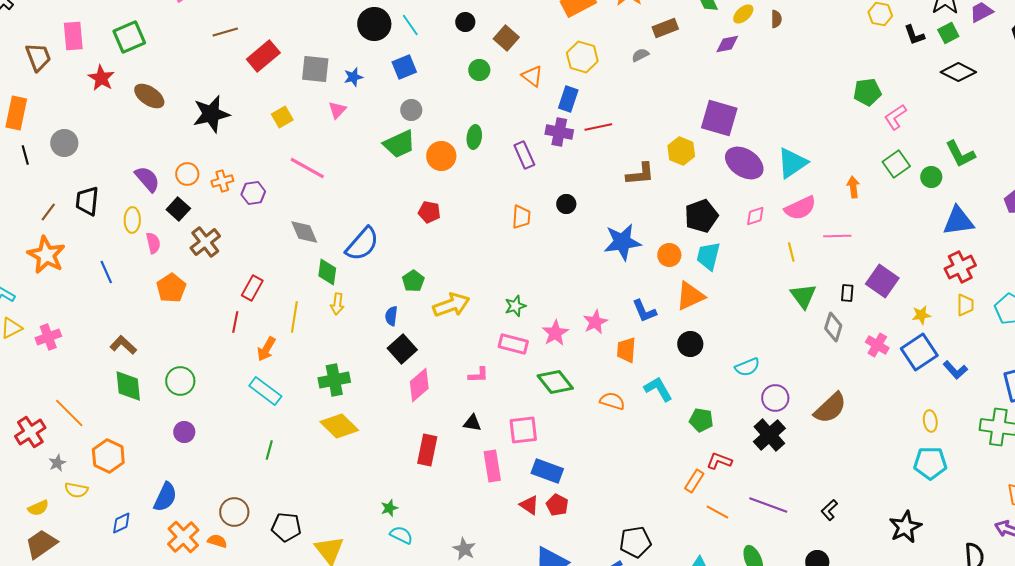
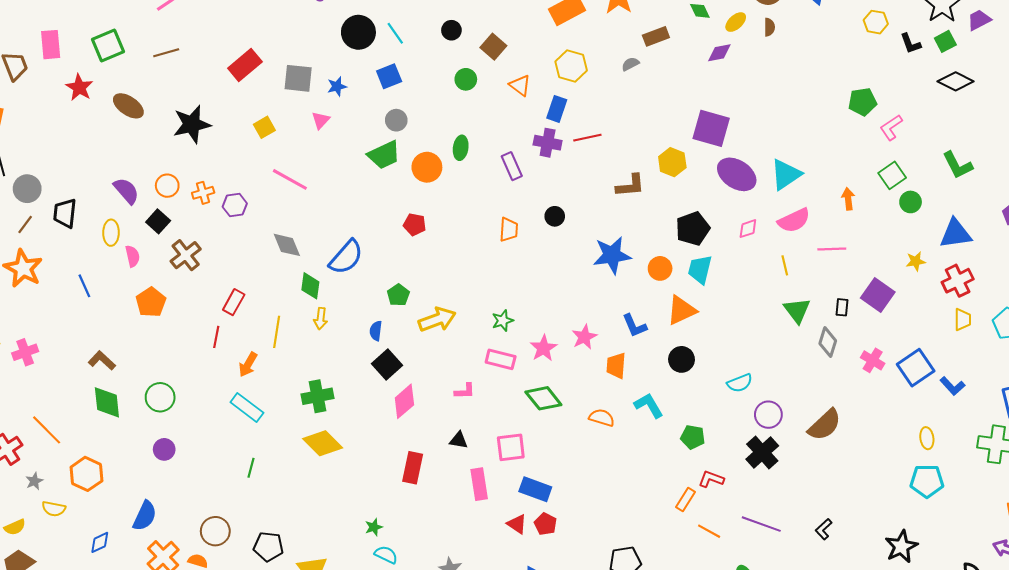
brown line: (225, 32) -> (166, 53), moved
gray circle: (64, 143) -> (27, 189), moved
green circle: (931, 177) -> (911, 202), moved
yellow star: (921, 315) -> (916, 261), moved

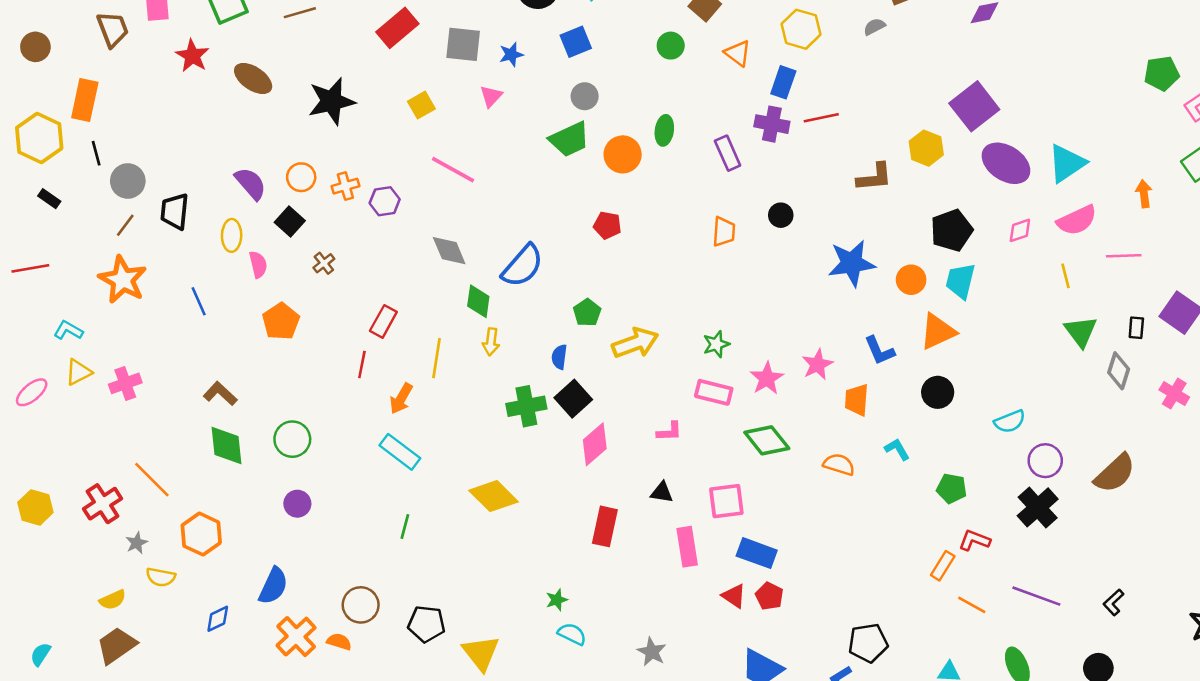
purple square: (711, 128) -> (974, 106), turned 36
brown cross: (186, 255) -> (324, 263), size x0.6
green cross: (318, 396) -> (526, 406), moved
cyan L-shape: (649, 405) -> (897, 449), size x0.7

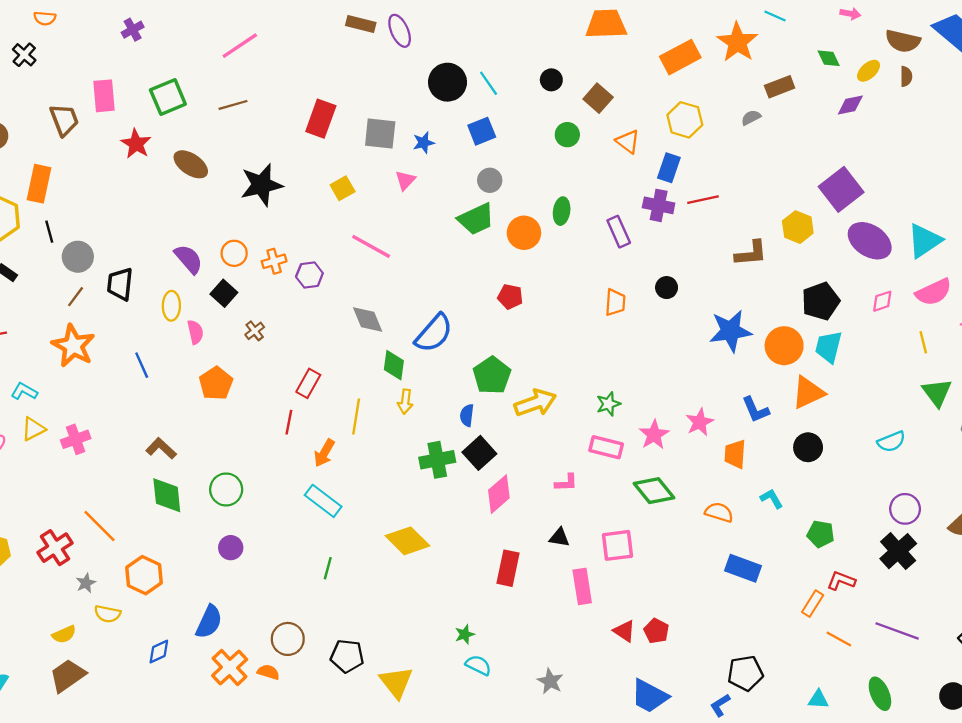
red rectangle: (397, 28) -> (321, 119), turned -30
orange circle: (911, 280) -> (784, 346), size x1.4
green pentagon: (587, 313) -> (492, 375), size x1.5
cyan semicircle: (1010, 421) -> (891, 442), moved
blue rectangle: (757, 553) -> (743, 568), moved

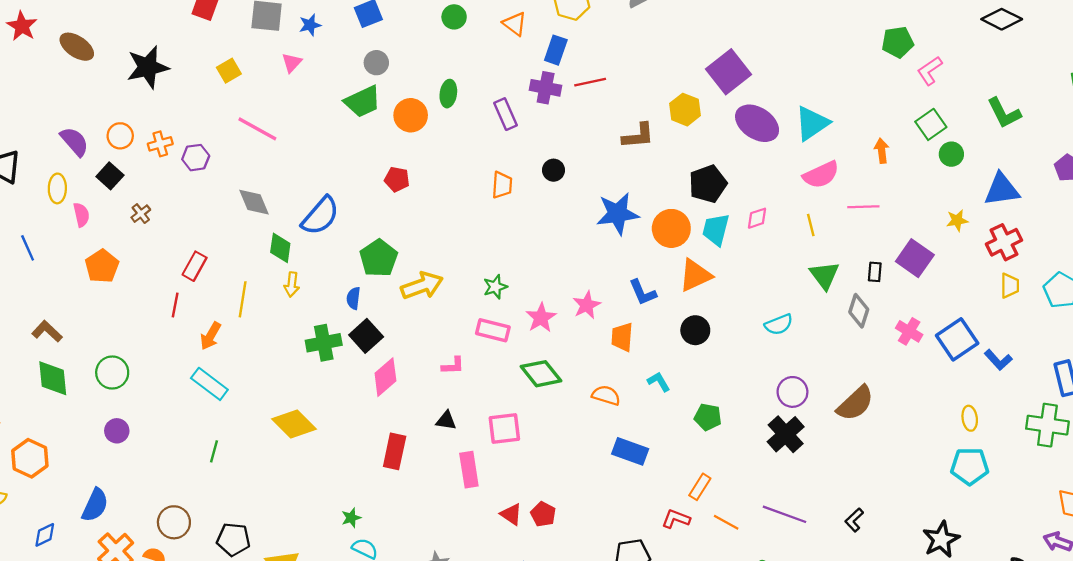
pink diamond: (882, 301) -> (757, 218), moved
red L-shape: (841, 581) -> (676, 519), moved

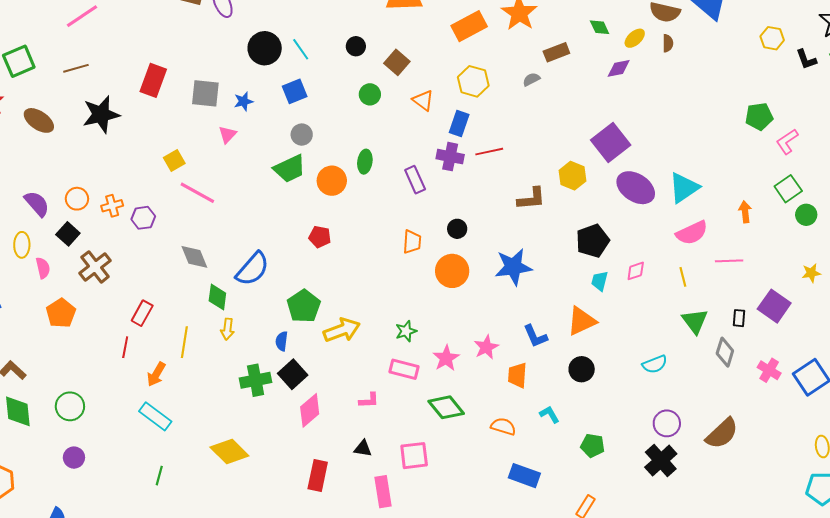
black star: (148, 67) -> (101, 114), moved
yellow square: (229, 71) -> (174, 161), moved
brown cross: (141, 214) -> (95, 267), size x1.8
orange circle: (671, 228) -> (452, 271), moved
cyan trapezoid: (716, 230) -> (600, 281), size x0.7

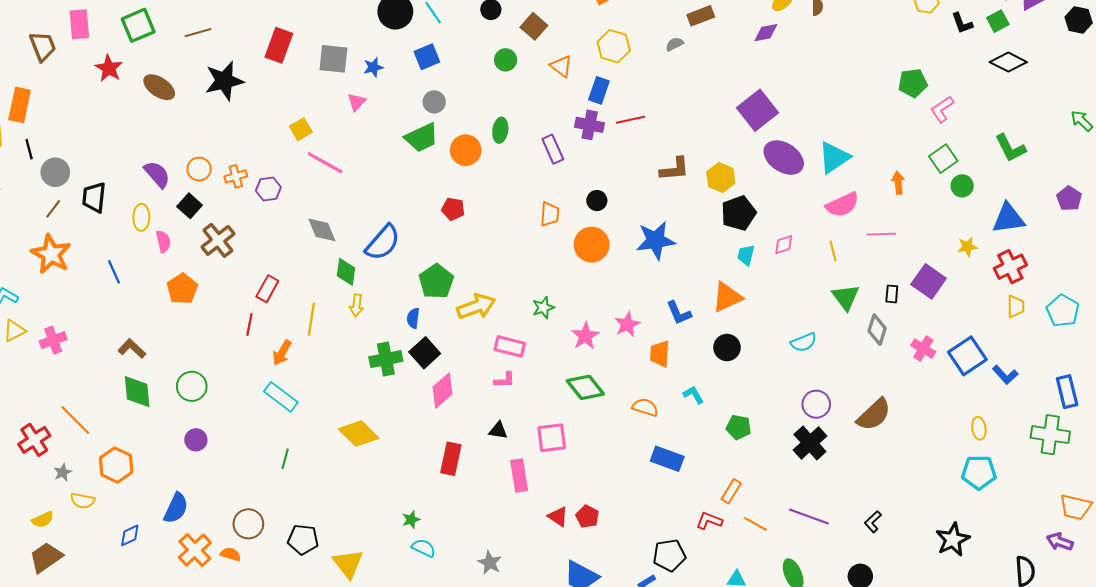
yellow hexagon: (573, 176) -> (721, 177), moved
pink rectangle: (404, 369) -> (510, 346), moved

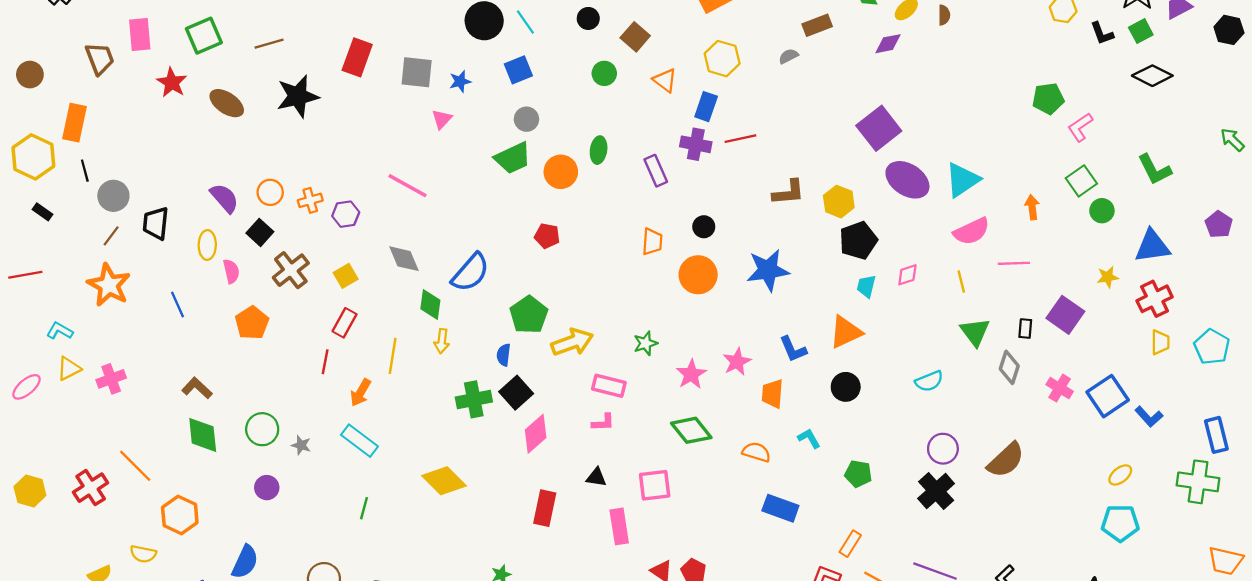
yellow square: (301, 129) -> (346, 276), moved
yellow ellipse: (979, 428) -> (1120, 475), turned 60
gray star: (63, 472) -> (301, 445), moved, turned -30

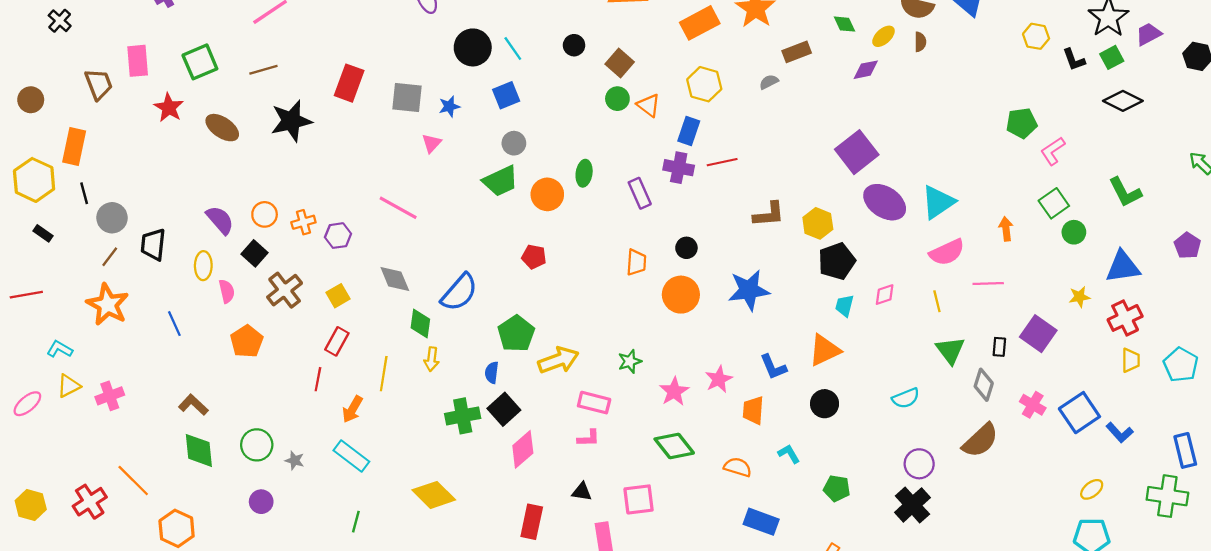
green circle: (604, 73) -> (617, 99), moved
brown semicircle: (1006, 460) -> (980, 440), moved

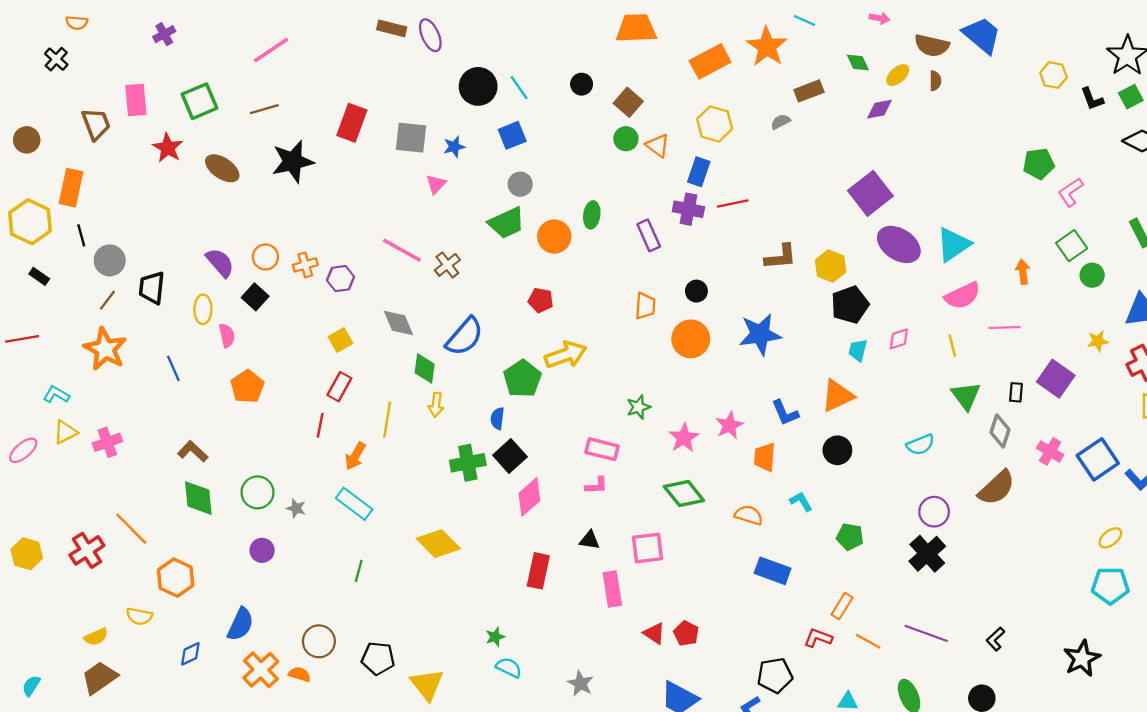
brown cross: (285, 290) -> (447, 265), moved, size x0.7
yellow arrow: (558, 360) -> (566, 355), moved

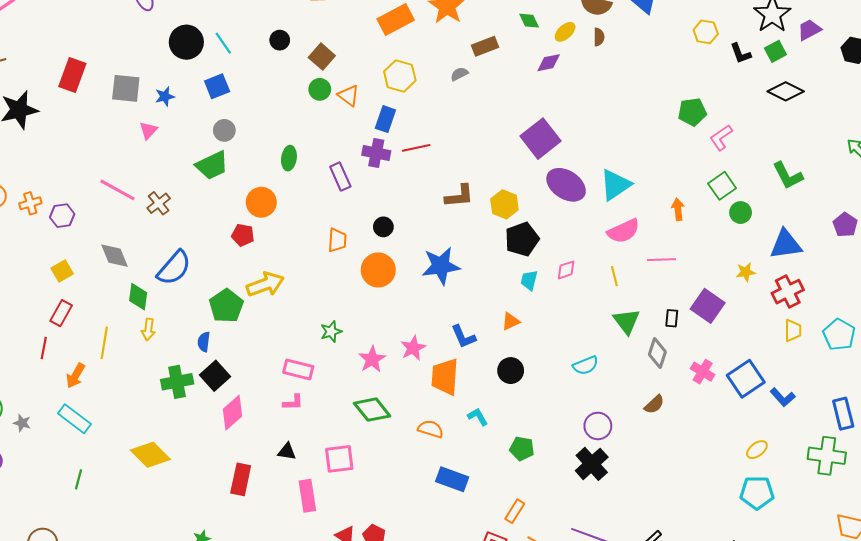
orange circle: (554, 237) -> (261, 202), moved
orange triangle: (837, 396) -> (511, 321), size x0.6
orange trapezoid: (765, 457) -> (445, 377), size x1.4
brown semicircle: (997, 488) -> (654, 404), size x0.6

